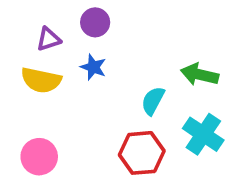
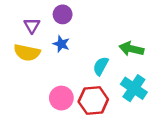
purple triangle: (48, 39) -> (32, 25), turned -42
pink circle: (39, 157) -> (61, 98), moved

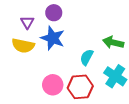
blue star: (61, 44) -> (53, 38), size x1.6

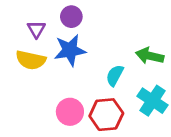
blue star: (53, 38) -> (70, 50), turned -30

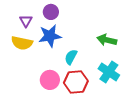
cyan semicircle: (115, 75) -> (71, 57), moved

